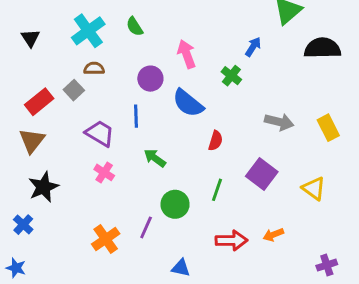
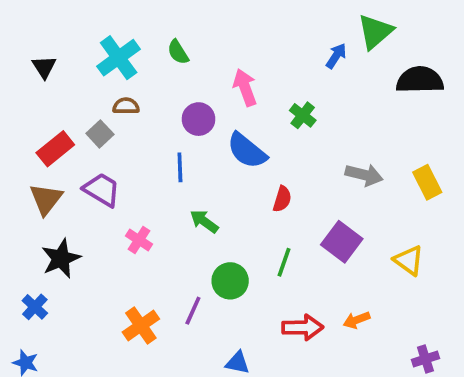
blue arrow: (253, 47) -> (336, 56), moved
purple trapezoid: (100, 133) -> (102, 190), moved

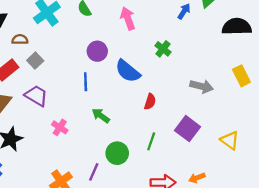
pink arrow: (245, 87) -> (128, 18), moved
brown semicircle: (126, 106) -> (20, 39), moved
yellow rectangle: (427, 182) -> (241, 76), moved

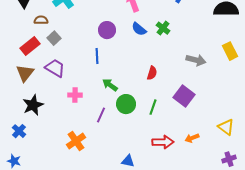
blue semicircle: (128, 71) -> (139, 29), moved, size x0.7
pink cross: (60, 127) -> (75, 95), turned -32
yellow triangle: (230, 140) -> (226, 127), moved
green circle: (117, 153) -> (126, 104), moved
purple line: (94, 172) -> (101, 115), moved

